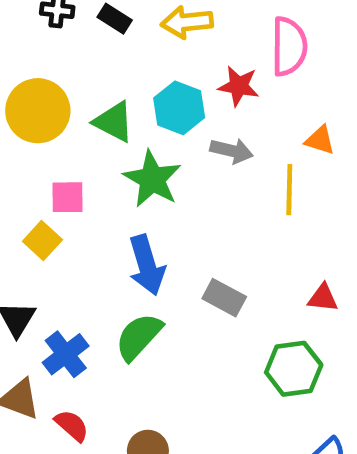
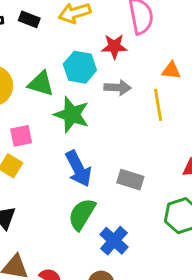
blue cross: (66, 354) -> (114, 241), moved

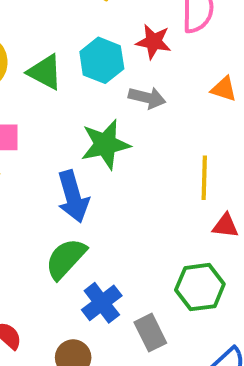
yellow line: (158, 105) -> (204, 178), moved
green star: (72, 115) -> (105, 144), moved, turned 30
gray rectangle: (130, 180) -> (150, 333), moved, turned 35

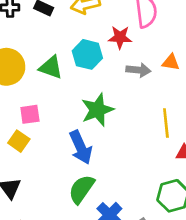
gray arrow: (147, 98) -> (138, 70), moved

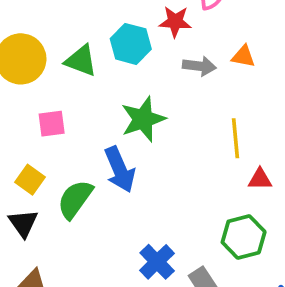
yellow square: (19, 141) -> (30, 180), moved
green semicircle: (81, 189) -> (75, 199), moved

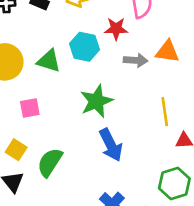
orange triangle: (243, 56) -> (167, 52), size x1.4
blue arrow: (120, 169) -> (111, 145), moved

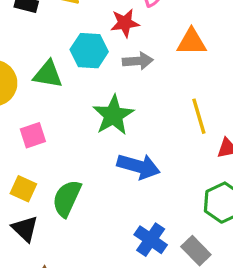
gray arrow: (136, 60) -> (138, 61), moved
blue arrow: (111, 145) -> (138, 166), turned -40

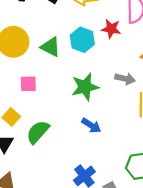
gray arrow: (138, 61) -> (125, 79), moved
blue arrow: (138, 166) -> (91, 125), size x0.7

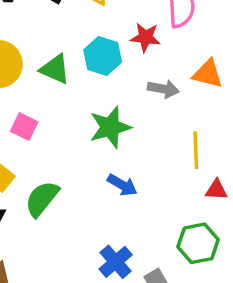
gray arrow: (125, 79) -> (163, 89), moved
pink square: (28, 84) -> (24, 127), turned 30

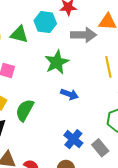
gray arrow: (163, 89) -> (84, 35), size x1.4

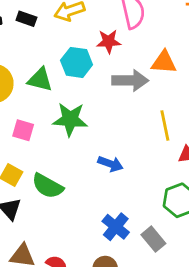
green star: (57, 62) -> (70, 119), moved, turned 30
green semicircle: (25, 110) -> (48, 186), turned -90

